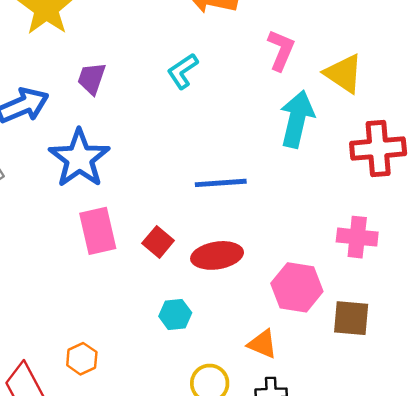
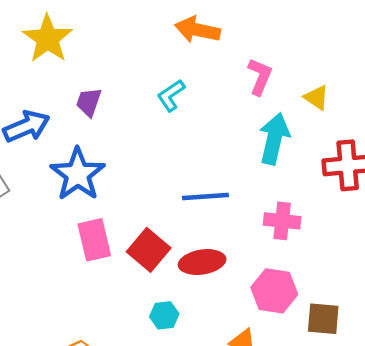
yellow triangle: (344, 74) -> (316, 98), size x0.7
pink cross: (357, 237) -> (282, 221), moved
red square: (158, 242) -> (149, 250), size x1.5

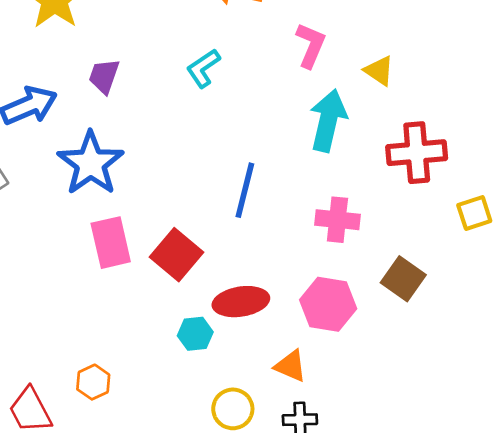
blue line: (205, 196) -> (245, 190), turned -72
red ellipse: (202, 262) -> (241, 302), moved
brown square: (323, 319) -> (403, 279), moved, turned 30

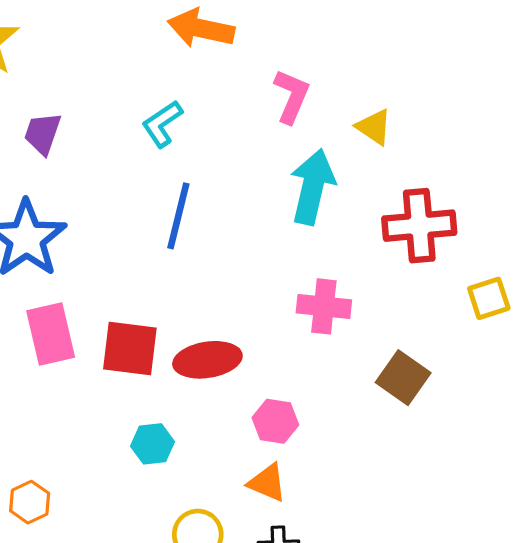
blue line: (245, 190) -> (178, 216), moved
red square: (176, 255) -> (130, 348), turned -33
red ellipse: (241, 302) -> (207, 360), moved
pink hexagon: (328, 304) -> (275, 421), moved, size x0.7

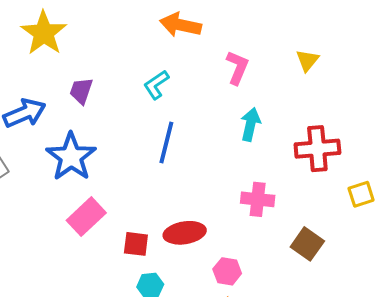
yellow triangle: (374, 127) -> (307, 60), moved, turned 35
cyan arrow: (313, 187) -> (251, 124), size x0.7
pink rectangle: (51, 334) -> (86, 217), turned 60
red square: (130, 348) -> (136, 244), moved, size x0.7

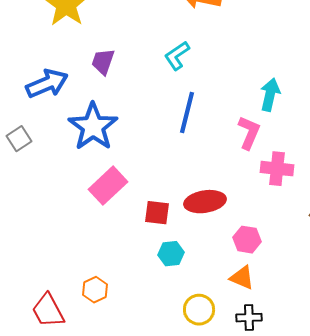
pink L-shape: (237, 68) -> (249, 133), moved

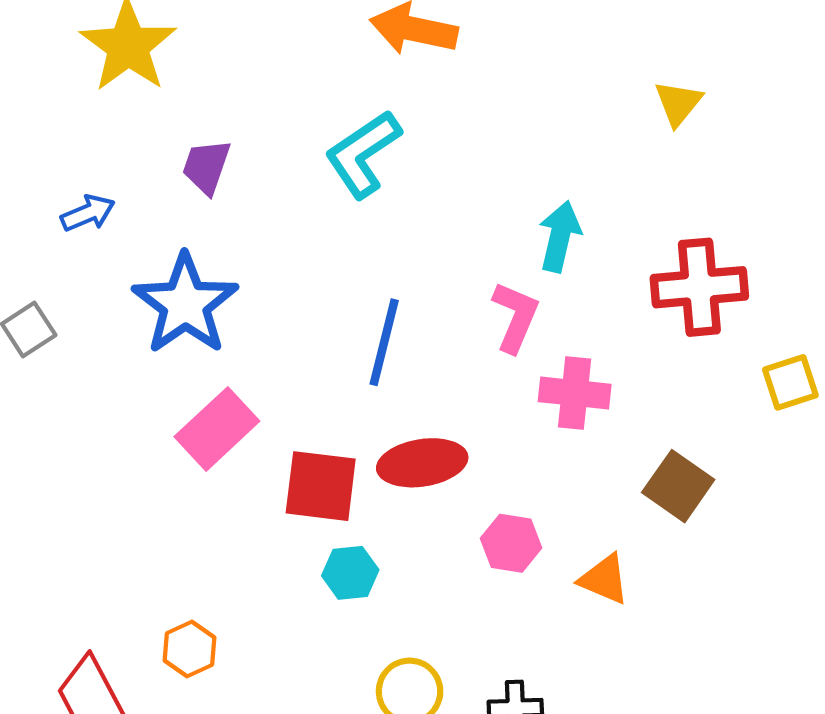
cyan L-shape: (177, 56) -> (363, 154), size x1.4
blue arrow: (47, 84) -> (88, 213), size x0.6
blue line: (187, 113) -> (384, 342), moved
red square: (157, 213) -> (321, 486), size x1.4
orange triangle: (242, 278) -> (604, 579), moved

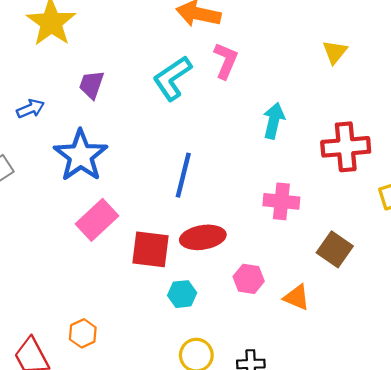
pink L-shape: (515, 317) -> (226, 61), moved
cyan hexagon: (350, 573) -> (182, 294), moved

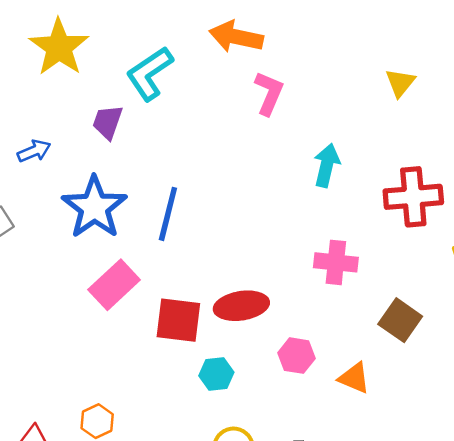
cyan L-shape: (172, 78) -> (150, 73), moved
blue line: (183, 175) -> (168, 214), moved

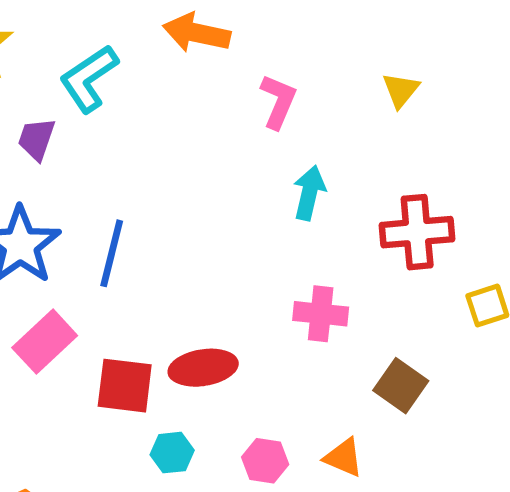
pink L-shape: (269, 93) -> (278, 101), moved
pink hexagon: (296, 356) -> (265, 461), moved

